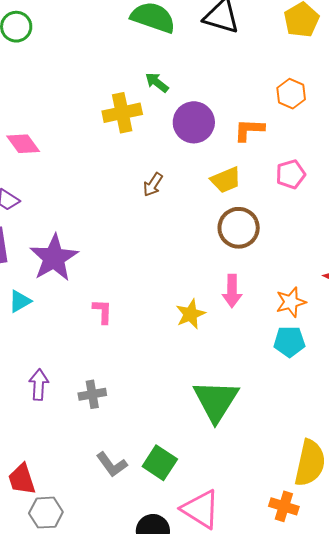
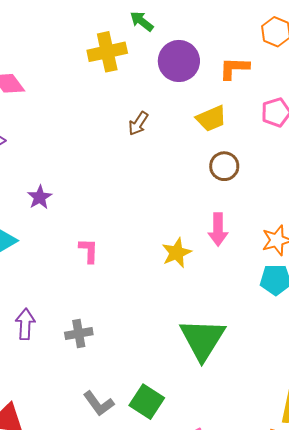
brown circle: (239, 228) -> (224, 166), size x0.7
purple star: (54, 258) -> (40, 197), size x0.5

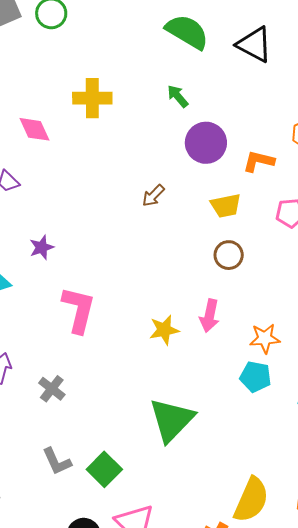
yellow cross: (107, 52) -> (92, 98), moved
pink L-shape: (89, 251) -> (79, 310), size x1.8
gray cross: (79, 333) -> (52, 389), turned 36

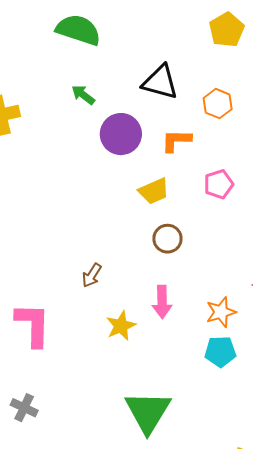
black triangle: (254, 44) -> (160, 82), moved
brown arrow: (153, 196) -> (92, 275), moved

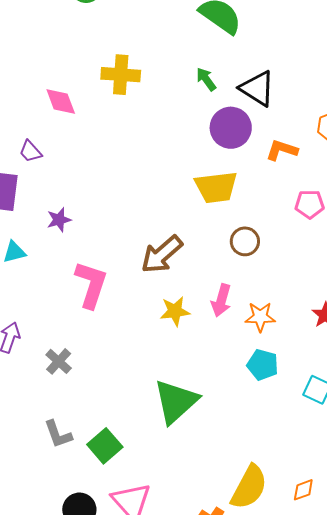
black triangle: (160, 82) -> (257, 88), moved
yellow trapezoid: (154, 191) -> (216, 187), moved, size x1.4
brown arrow: (92, 275) -> (162, 254), size x1.8
orange star: (221, 312) -> (260, 317), moved

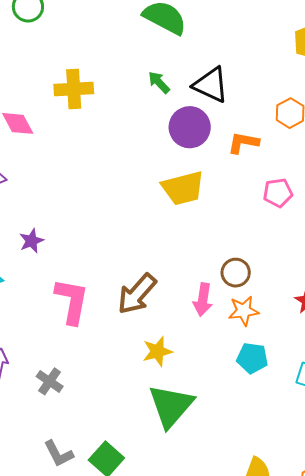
brown circle: (245, 241) -> (236, 273), moved
brown arrow: (162, 254) -> (137, 294), moved
yellow star: (175, 311) -> (157, 351), moved

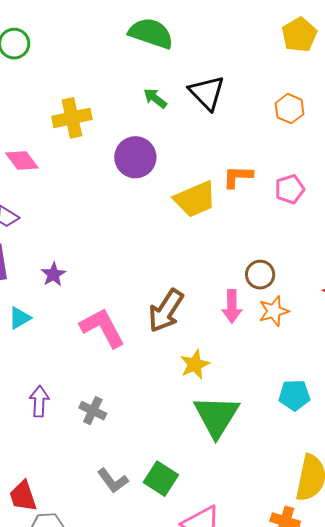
black triangle: (211, 85) -> (207, 93), turned 30
purple circle: (190, 127) -> (135, 157), moved
orange L-shape: (243, 143) -> (238, 177), moved
pink L-shape: (72, 301) -> (102, 328), turned -30
cyan pentagon: (252, 358) -> (294, 395), moved

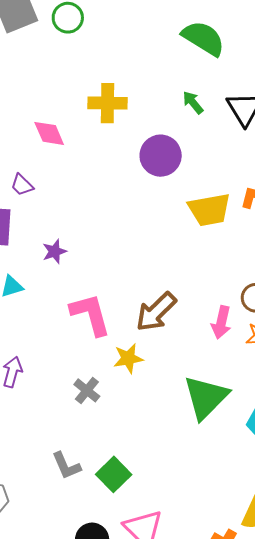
yellow star: (195, 364) -> (128, 358), moved
gray cross: (93, 411) -> (87, 390), moved
green triangle: (216, 416) -> (206, 397), moved

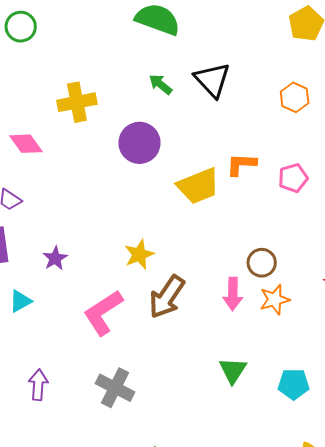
pink L-shape: (90, 314) -> (103, 313), turned -96
yellow star: (128, 358) -> (139, 254), moved
gray cross: (87, 390) -> (115, 388), size x1.4
green triangle: (206, 397) -> (233, 370), size x0.6

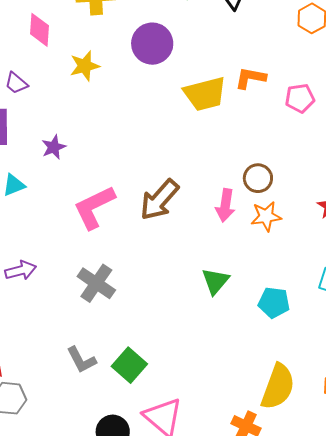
pink diamond: (26, 144) -> (40, 30), turned 32
yellow star: (139, 254) -> (85, 66), moved
purple arrow: (38, 385) -> (21, 270), turned 64

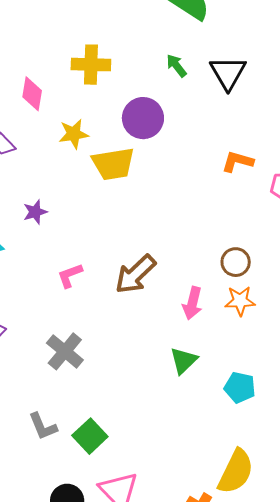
yellow trapezoid: (205, 94) -> (113, 164), moved
pink arrow: (225, 205) -> (192, 303), moved
pink L-shape: (94, 207) -> (70, 276), size x0.6

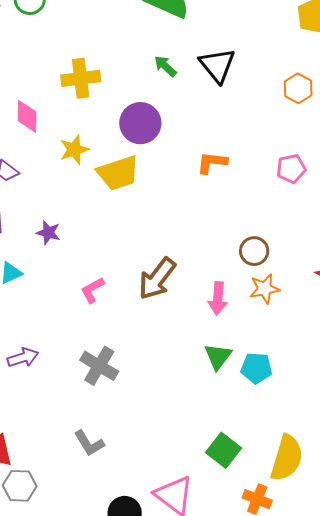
orange L-shape: (237, 162) -> (212, 163), moved
purple star: (35, 212) -> (48, 233), turned -30
cyan pentagon: (240, 387) -> (256, 368), moved
green square: (90, 436) -> (223, 450), moved

